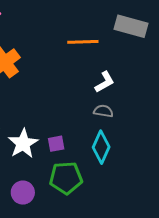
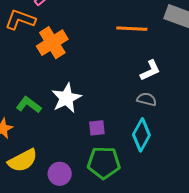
white star: (23, 144) -> (66, 98), moved

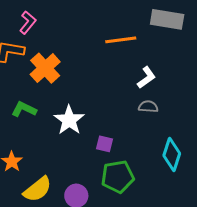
green L-shape: (29, 105) -> (24, 109), moved
purple square: (97, 128) -> (105, 144), turned 30
cyan diamond: (141, 135) -> (172, 155), moved

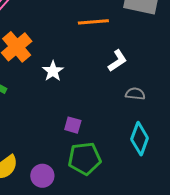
gray semicircle: (148, 107) -> (135, 94), moved
white star: (69, 120) -> (53, 71), moved, size x0.7

